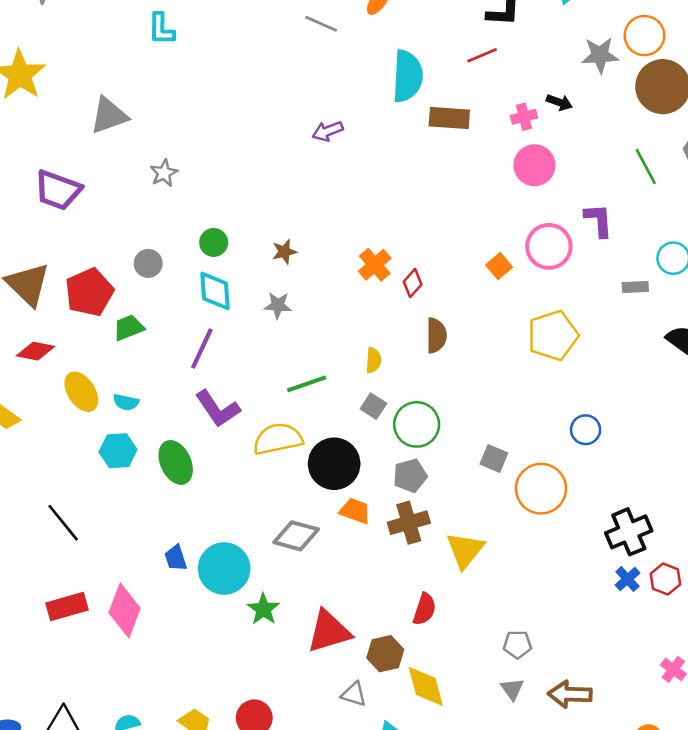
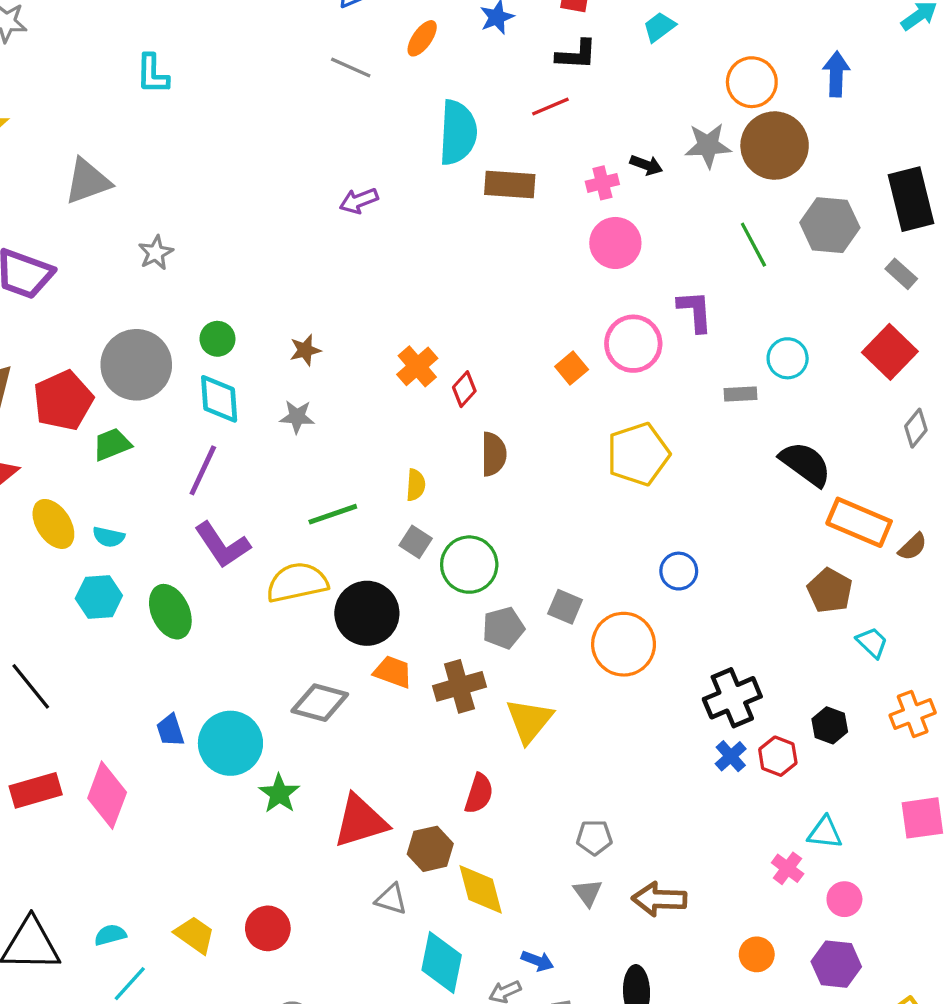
gray star: (600, 55) -> (708, 146), moved
gray circle: (148, 263) -> (136, 365), size x2.0
gray pentagon: (410, 476) -> (503, 628), moved

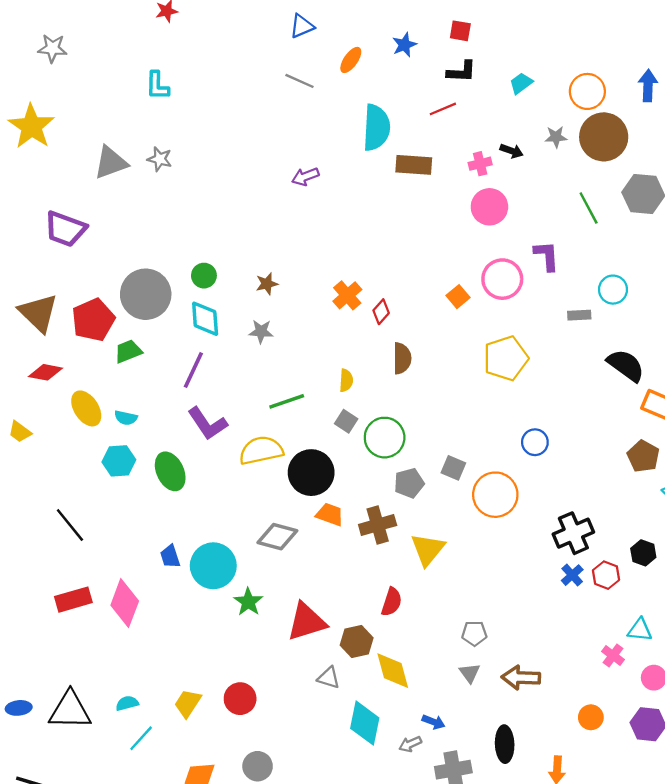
cyan trapezoid: (659, 27) -> (521, 83), moved
gray star: (708, 146) -> (556, 137), size x0.7
gray star: (156, 253) -> (160, 159), moved, turned -30
yellow trapezoid: (195, 935) -> (188, 703), turned -92

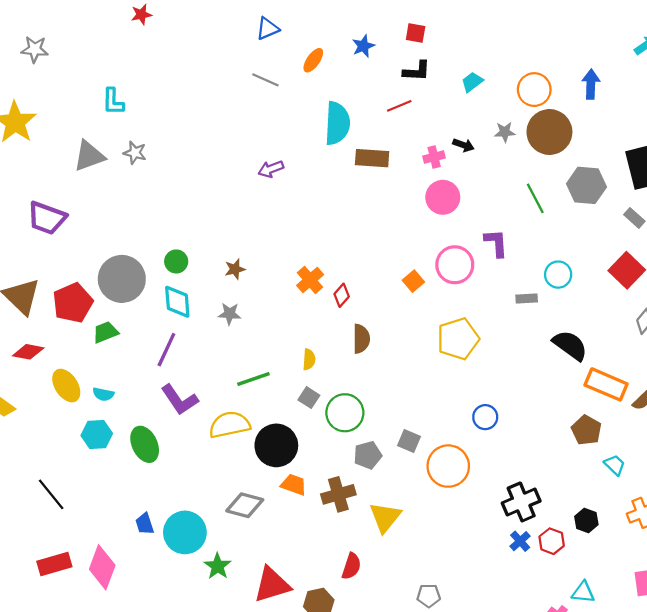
cyan L-shape: (157, 86) -> (113, 102), moved

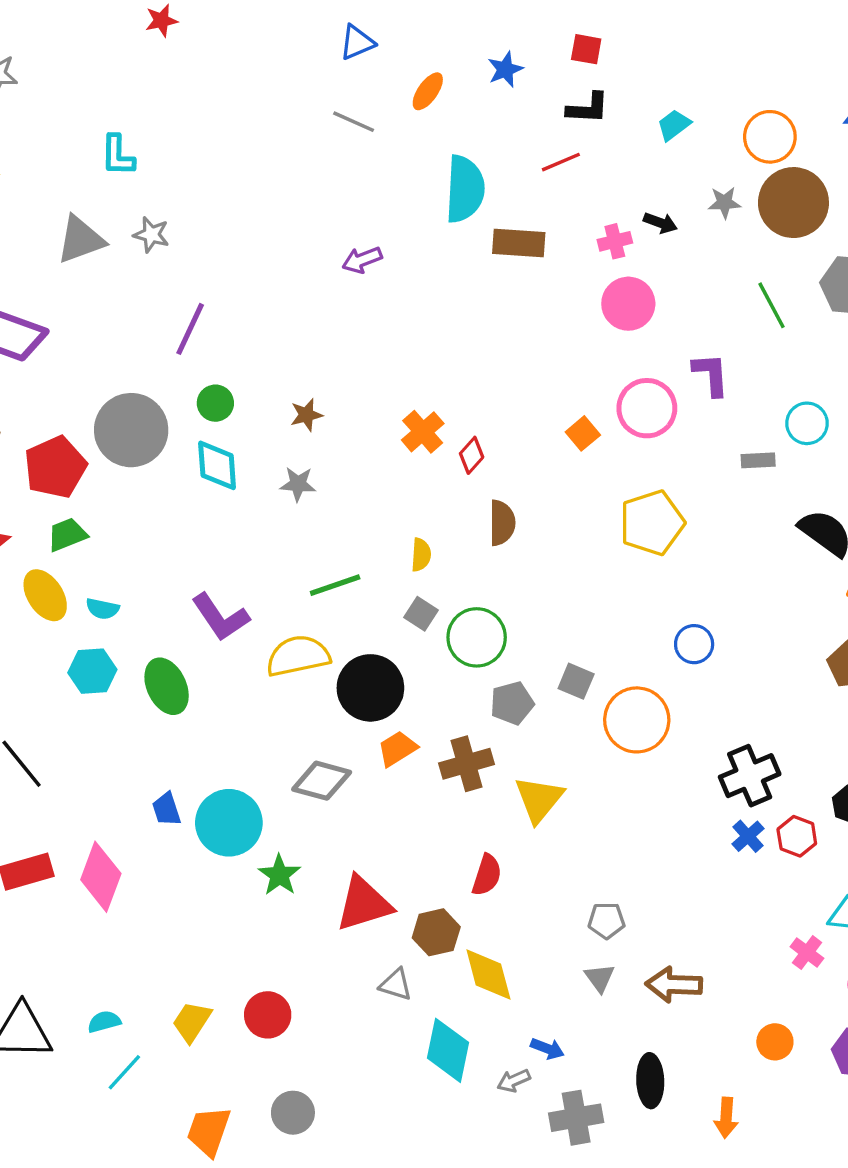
green trapezoid: (105, 332) -> (67, 535), moved
purple line: (166, 350) -> (190, 329), moved
orange trapezoid: (294, 485) -> (397, 749), turned -52

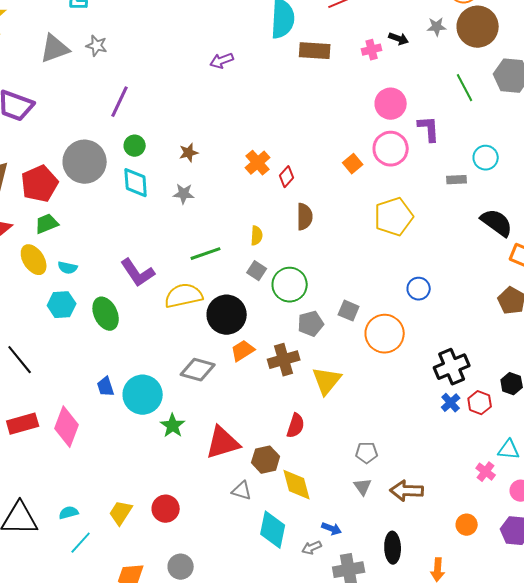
pink circle: (628, 304) -> (391, 104), moved

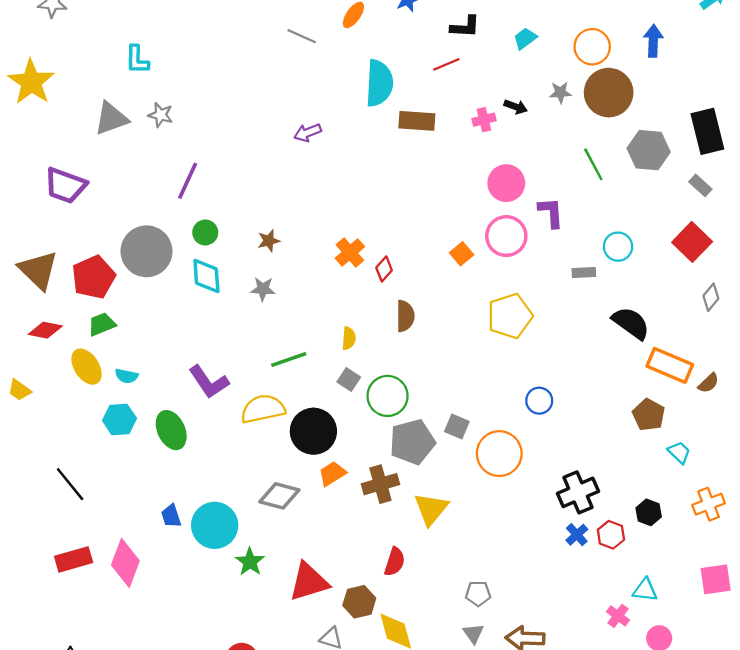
gray pentagon: (311, 324) -> (412, 442), size x1.5

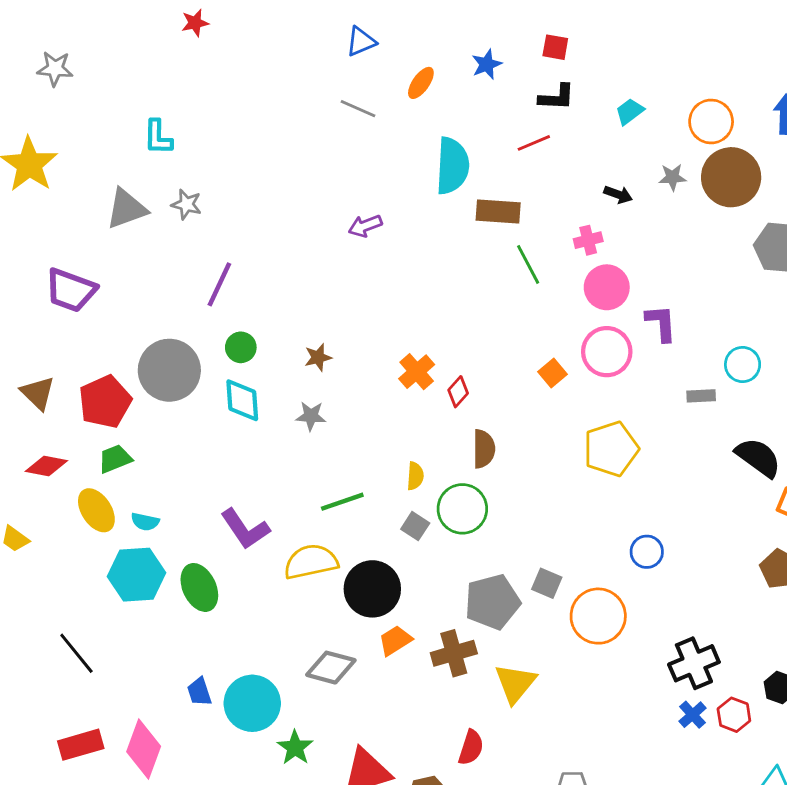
pink cross: (484, 120) -> (588, 240), moved
green line: (593, 164) -> (528, 264), moved
brown triangle: (38, 270) -> (38, 393), size x0.7
green circle: (388, 396) -> (462, 509), moved
cyan hexagon: (119, 419) -> (136, 575), size x1.4

